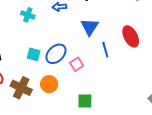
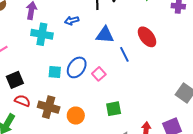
cyan cross: (28, 15) -> (42, 34), size x1.5
blue triangle: (90, 27) -> (105, 35), turned -48
orange circle: (49, 84) -> (76, 116), moved

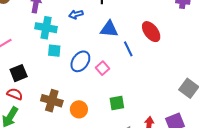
cyan square: (55, 72) -> (54, 51), moved
red semicircle: (22, 101) -> (15, 94), moved

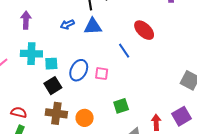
cyan cross: (46, 28) -> (31, 54), moved
blue triangle: (109, 29) -> (93, 26), moved
pink square: (102, 68) -> (102, 74), turned -32
black square: (19, 73) -> (53, 86), moved

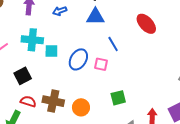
blue arrow: (67, 24) -> (60, 11), moved
blue line: (124, 51) -> (113, 44), moved
black square: (53, 86) -> (23, 76), moved
red semicircle: (19, 112) -> (28, 101), moved

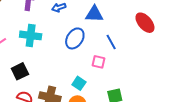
cyan square: (51, 51) -> (79, 83), moved, turned 32
blue ellipse: (78, 59) -> (75, 38), moved

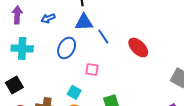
red ellipse: (145, 23) -> (138, 48), moved
blue line: (111, 42) -> (103, 36), moved

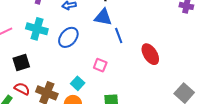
blue ellipse: (67, 48) -> (68, 37), moved

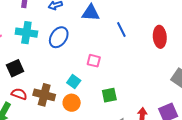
blue line: (119, 35) -> (121, 29), moved
red ellipse: (150, 54) -> (160, 37), moved, turned 35

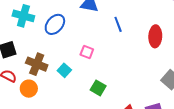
brown cross: (44, 95) -> (37, 64), moved
green square: (109, 95) -> (98, 88), turned 35
orange circle: (72, 103) -> (29, 89), moved

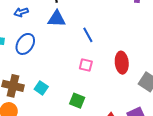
red ellipse: (155, 36) -> (122, 63), moved
pink square: (87, 52) -> (86, 65), moved

